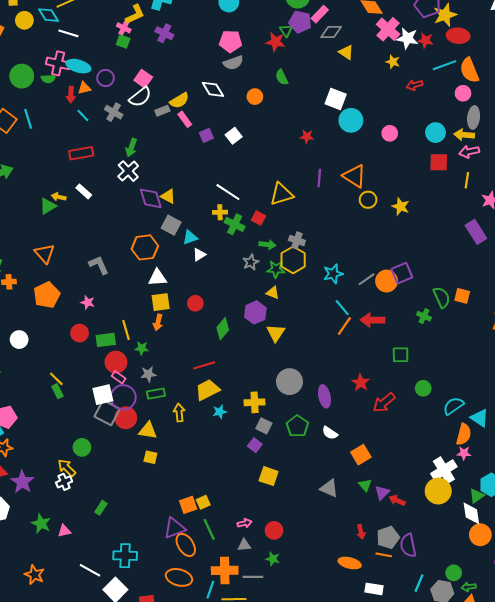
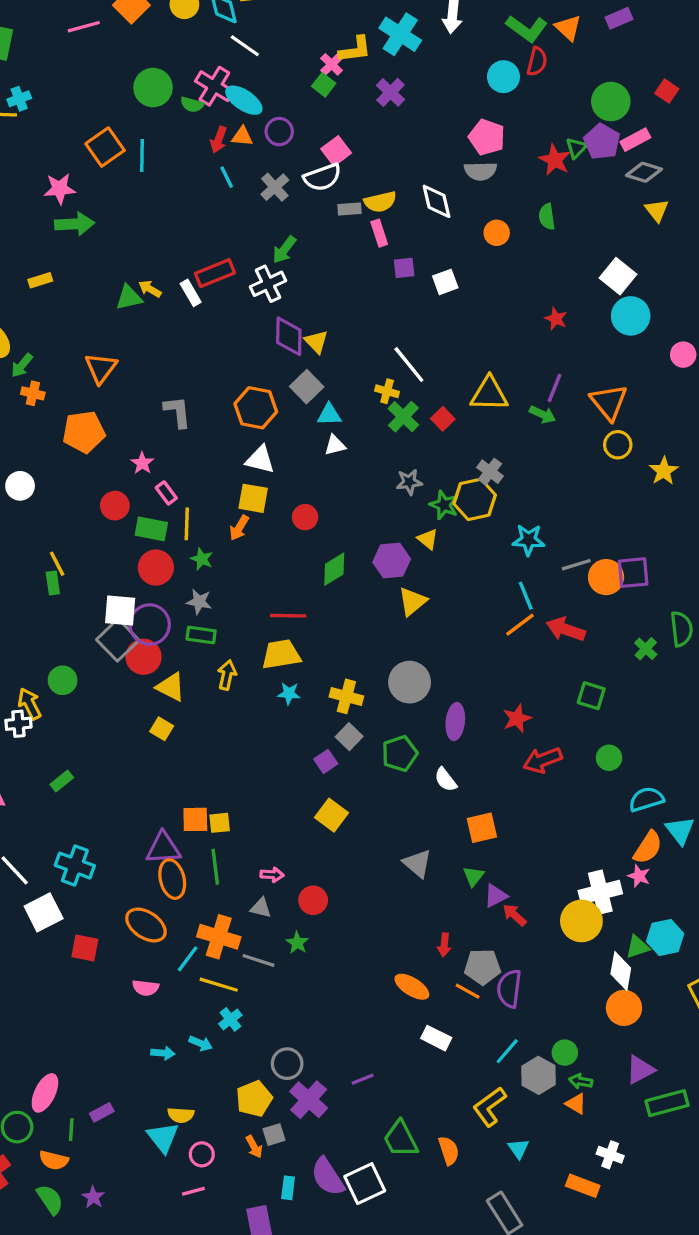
red rectangle: (81, 153) -> (215, 273), moved, turned -30
green arrow: (267, 245) -> (543, 414), moved
pink rectangle: (119, 377) -> (166, 493), moved

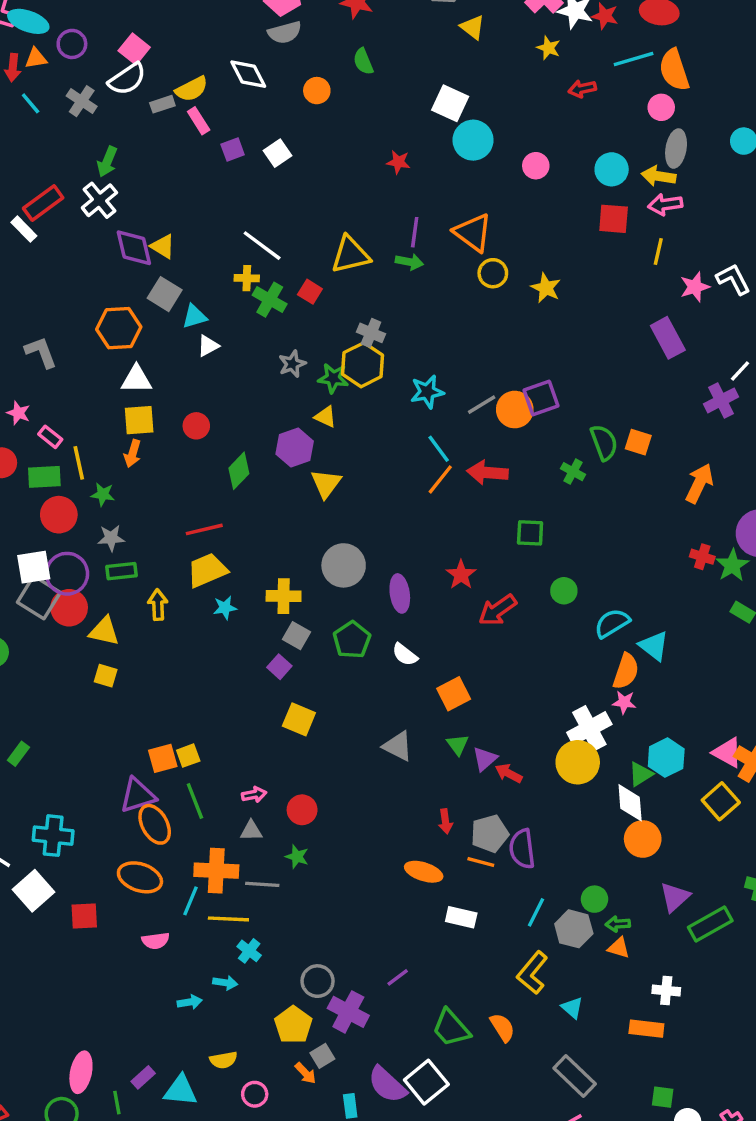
cyan triangle: (163, 1137) -> (181, 1090), moved, turned -32

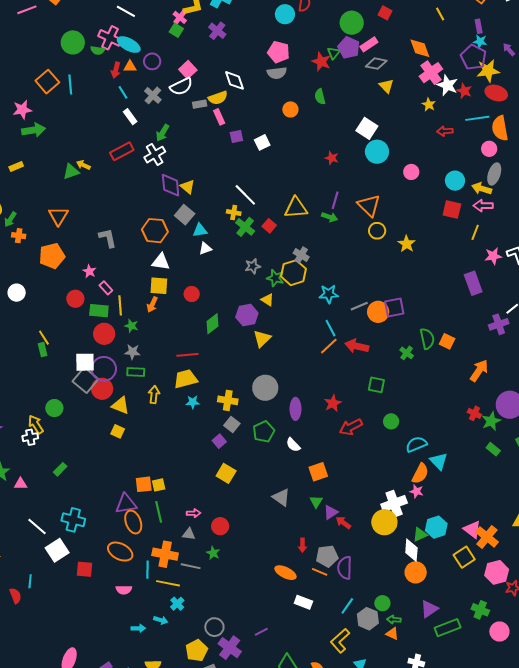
white diamond: (248, 74) -> (234, 80), moved
white rectangle: (24, 229) -> (130, 117), moved
cyan line: (191, 901) -> (148, 570), turned -30

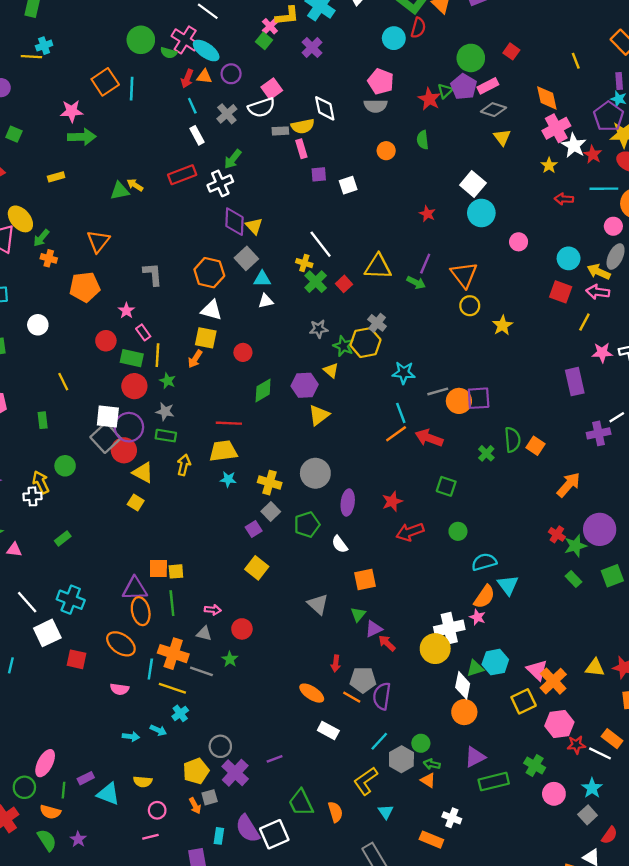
green rectangle: (43, 350) -> (43, 420), moved

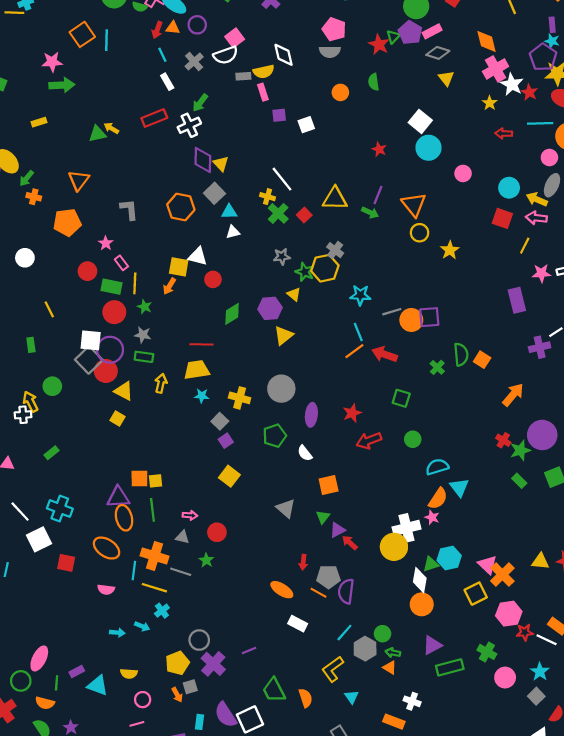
white triangle: (212, 310) -> (198, 256), moved
gray square: (271, 511) -> (220, 421), moved

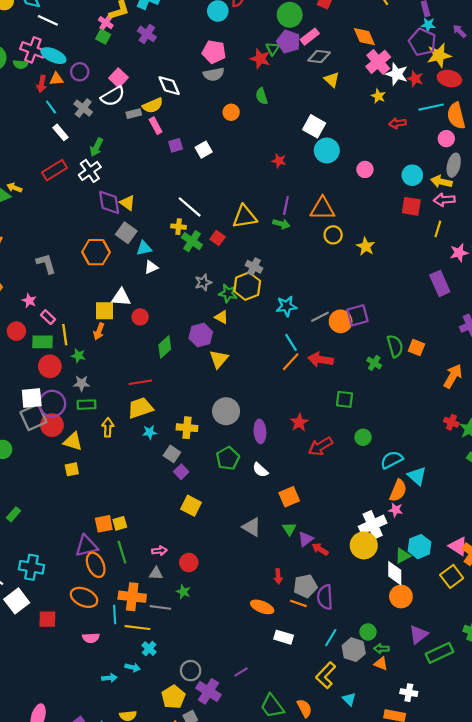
orange triangle: (414, 205) -> (322, 208), turned -40
gray square: (89, 360) -> (33, 417), turned 30
yellow square: (118, 419) -> (72, 469), turned -32

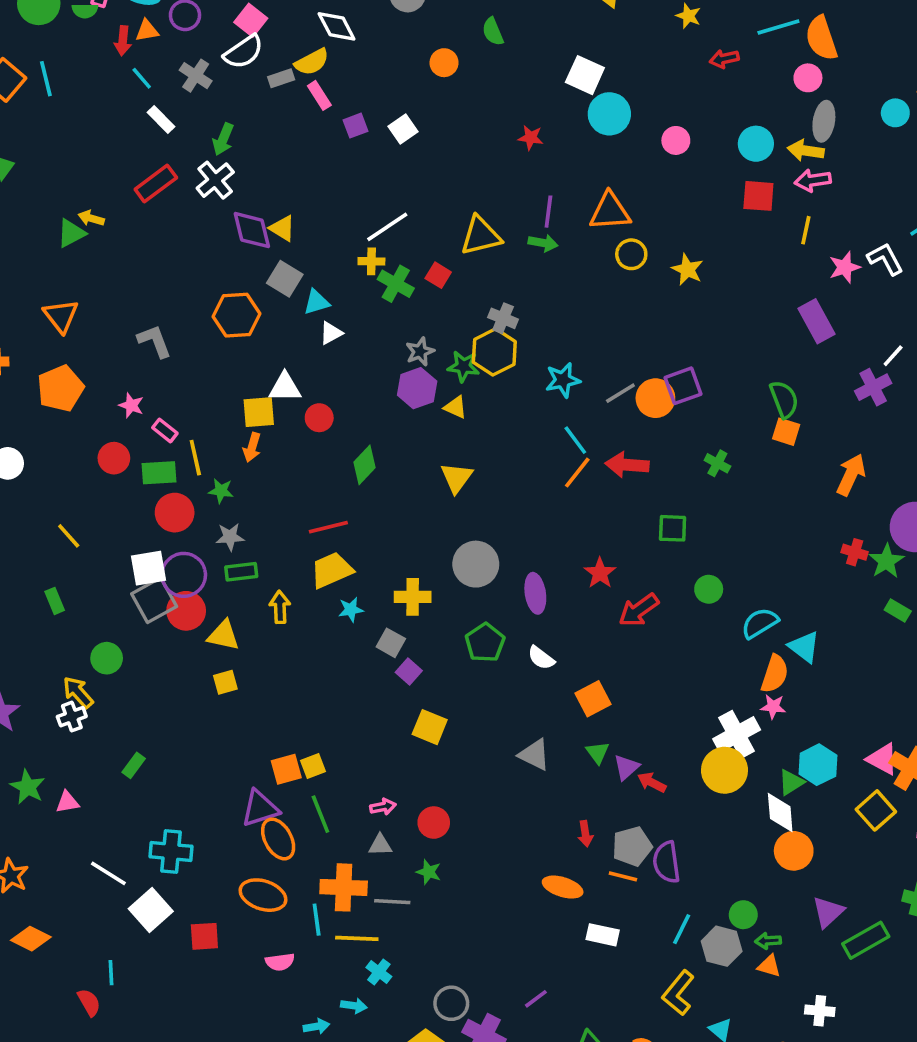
white line: (190, 207) -> (387, 227), turned -70
purple hexagon: (201, 335) -> (417, 388), moved
green semicircle: (395, 346) -> (784, 399), moved

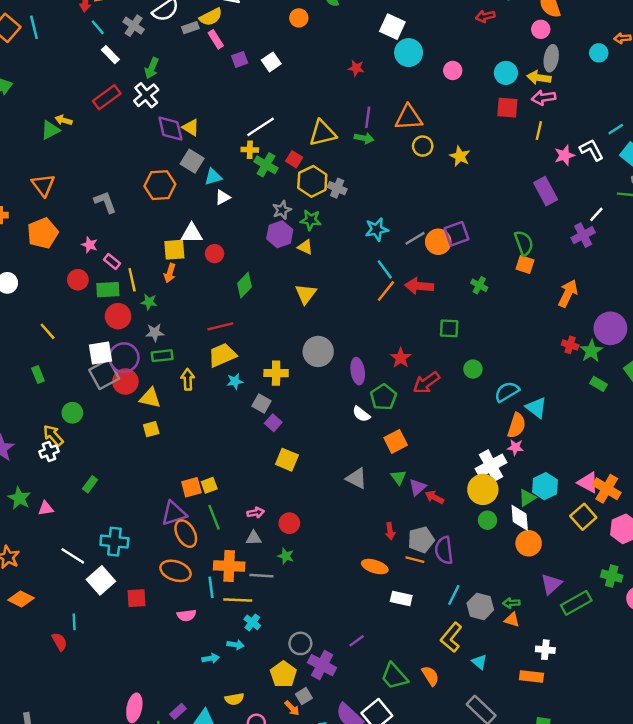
yellow hexagon: (494, 352) -> (312, 181), moved
green pentagon: (485, 643) -> (383, 397), moved
green circle: (743, 915) -> (487, 520), moved

